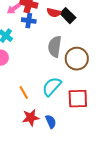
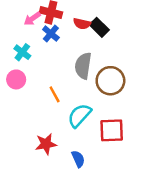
blue cross: (29, 21) -> (51, 34), turned 32
orange line: (24, 93) -> (55, 94), moved
red star: (31, 118) -> (46, 144), moved

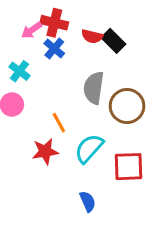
red star: (46, 144) -> (45, 151), moved

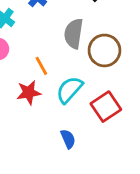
red square: (129, 167) -> (106, 107), turned -32

